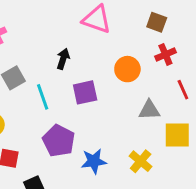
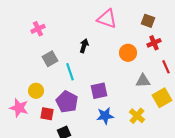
purple square: (85, 92) -> (99, 91), moved
yellow square: (177, 135) -> (162, 98), turned -30
purple pentagon: (59, 141) -> (67, 102), moved

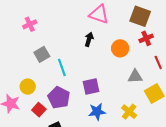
brown square: (148, 21) -> (140, 16), size x1.5
black arrow: (84, 46) -> (89, 39), moved
red square: (47, 114) -> (39, 110), turned 32

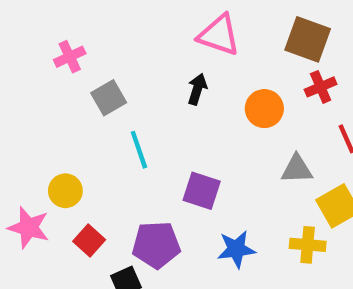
gray square: (42, 54) -> (109, 98), moved
purple square: (91, 87) -> (202, 191), turned 30
purple pentagon: (59, 98) -> (156, 245), moved, turned -30
blue star: (97, 112) -> (236, 249), moved
yellow cross: (129, 112) -> (308, 245), moved, turned -35

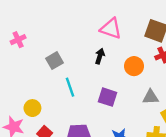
pink cross: (70, 57) -> (18, 40), moved
purple square: (202, 191) -> (108, 97), moved

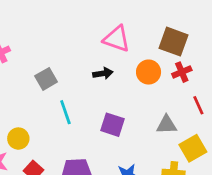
black arrow: (100, 56) -> (103, 73), turned 64
orange circle: (134, 66) -> (149, 72), moved

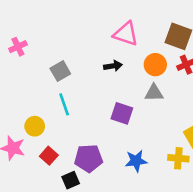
cyan line: (65, 112) -> (64, 104), moved
gray triangle: (167, 125) -> (154, 93), moved

